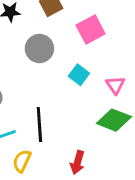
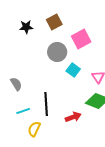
gray circle: (39, 49) -> (57, 52), moved
red arrow: (77, 162) -> (73, 117), moved, turned -126

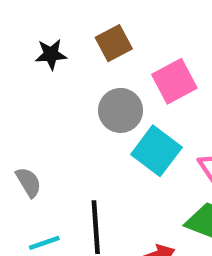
cyan square: (73, 70) -> (156, 151), size x1.5

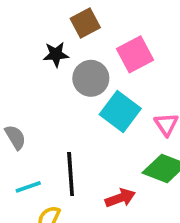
black star: (51, 54) -> (56, 54), moved

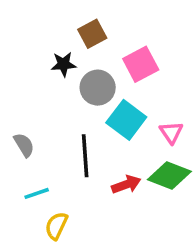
black line: (71, 174) -> (85, 156), moved
red arrow: (120, 198) -> (126, 184), moved

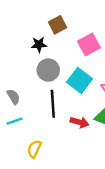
gray circle: (98, 88) -> (48, 70), moved
red arrow: (126, 184) -> (80, 122), turned 36
cyan line: (37, 193) -> (15, 121), moved

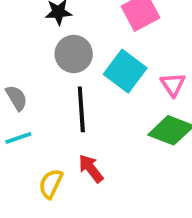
red arrow: (80, 122) -> (91, 168), moved, turned -144

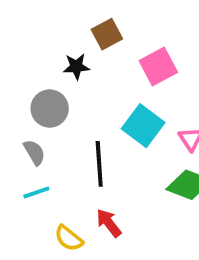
gray circle: (74, 54) -> (50, 108), moved
yellow semicircle: (51, 184) -> (69, 238), turned -76

